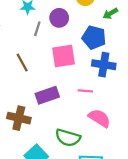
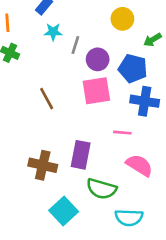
purple circle: (59, 18) -> (98, 59), moved
gray line: (37, 29) -> (75, 45), moved
purple rectangle: (47, 95) -> (81, 155), moved, turned -60

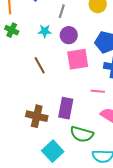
cyan star: (53, 32) -> (45, 31), moved
gray line: (75, 45) -> (62, 11), moved
purple circle: (98, 59) -> (69, 35), moved

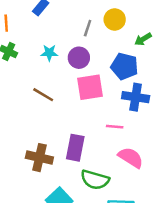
gray line: (62, 11) -> (88, 28), moved
brown line: (40, 65) -> (43, 95), turned -30

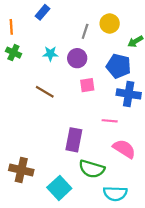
pink square: (90, 87) -> (87, 85), size x0.6
brown cross: (39, 158) -> (21, 170), moved

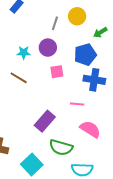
cyan star: (50, 54) -> (24, 53), moved
blue pentagon: (119, 66) -> (85, 55), turned -30
purple rectangle: (74, 140) -> (45, 121), turned 30

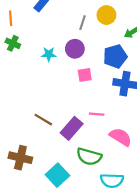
brown line: (19, 78) -> (43, 120), moved
pink line: (77, 104) -> (97, 114), moved

